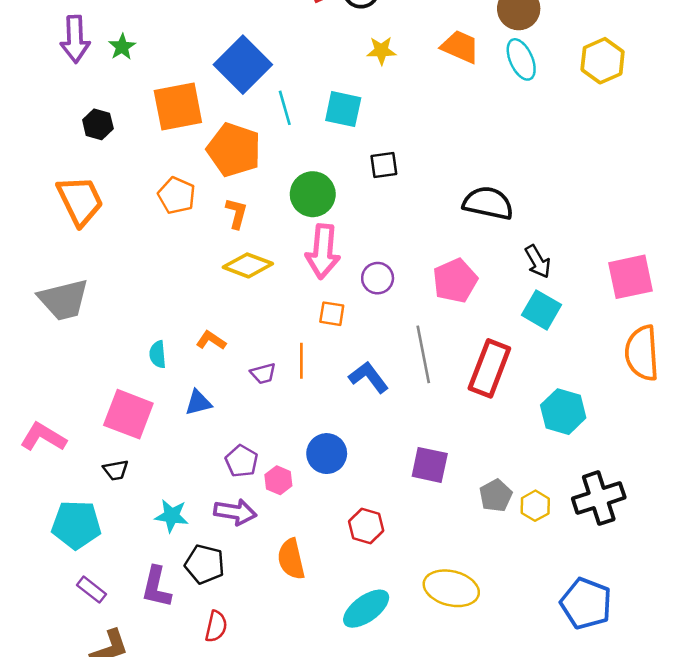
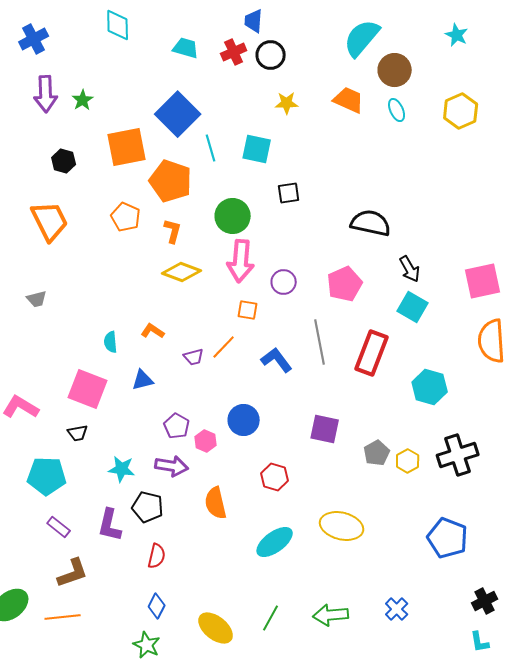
cyan ellipse: (521, 59) -> (397, 110), size x0.7
gray trapezoid: (64, 300) -> (37, 299), size x0.5
orange line: (301, 361) -> (224, 347), turned 44

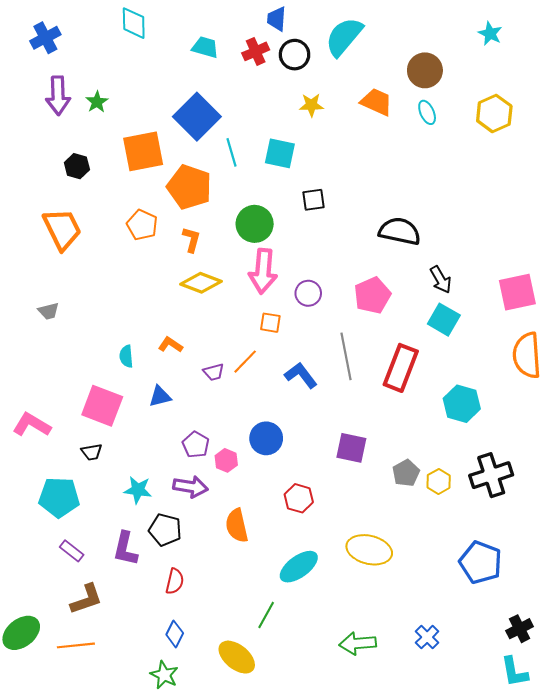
cyan semicircle: (362, 38) -> (344, 37), moved
green line: (271, 618) -> (266, 615), moved
cyan L-shape: (480, 642) -> (514, 672), size x1.4

